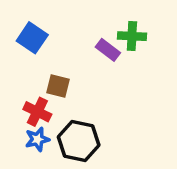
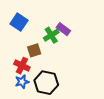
green cross: (132, 36) -> (51, 35), moved, turned -35
brown square: (58, 86) -> (34, 50), turned -32

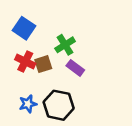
purple rectangle: (63, 29) -> (75, 68), moved
red cross: (22, 66) -> (25, 62), moved

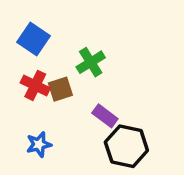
purple rectangle: (75, 68) -> (105, 116), moved
black hexagon: (59, 105) -> (126, 146), moved

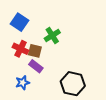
brown square: (60, 89) -> (35, 51), turned 32
purple rectangle: (105, 116) -> (36, 66), moved

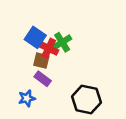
blue square: (19, 22) -> (35, 37), moved
red cross: (20, 49) -> (49, 48), moved

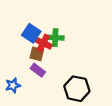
green cross: (62, 42) -> (55, 38), turned 35
blue star: (27, 98) -> (13, 85), moved

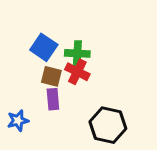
red cross: (43, 43) -> (77, 72), moved
purple rectangle: (38, 70) -> (53, 99), turned 48

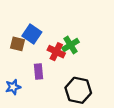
green cross: (77, 53) -> (71, 45), moved, turned -35
brown square: (51, 76) -> (18, 44), moved

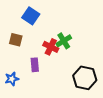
blue square: (32, 34) -> (31, 16), moved
black hexagon: (78, 90) -> (85, 78), moved

